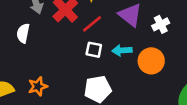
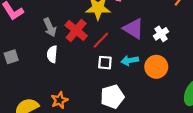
white semicircle: (23, 33) -> (52, 54), moved

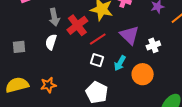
gray square: (11, 57) -> (19, 47), moved
cyan arrow: (130, 60) -> (120, 63), turned -63
white pentagon: (112, 97) -> (97, 92), turned 30

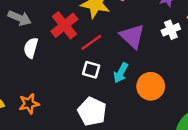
gray arrow: (54, 17) -> (20, 18), moved, turned -54
white cross: (153, 45) -> (171, 30), moved

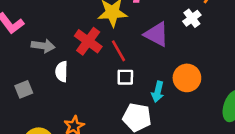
red line: (91, 42) -> (118, 51), turned -70
cyan arrow: (121, 73) -> (158, 92), moved

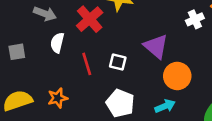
purple triangle: (156, 34) -> (156, 46), moved
red line: (118, 51) -> (87, 64), moved
cyan arrow: (158, 92) -> (165, 106), moved, turned -138

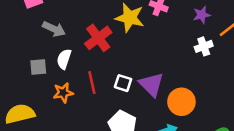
purple triangle: (156, 46) -> (151, 84), moved
gray square: (17, 52) -> (38, 67), moved
orange star: (58, 98) -> (63, 93), moved

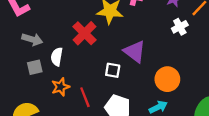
gray arrow: (54, 29) -> (32, 39), moved
red line: (92, 83) -> (85, 97), moved
purple triangle: (151, 84) -> (135, 52), moved

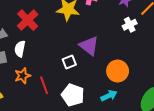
red cross: (85, 33) -> (28, 20), moved
white square: (113, 70) -> (69, 62), turned -32

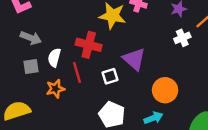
red cross: (28, 20) -> (89, 45), moved, turned -35
red line: (44, 85) -> (77, 73), moved

